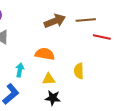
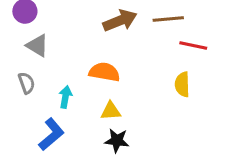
yellow semicircle: (79, 71) -> (182, 84), moved

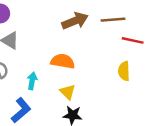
yellow triangle: (111, 111) -> (68, 92), turned 49

